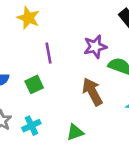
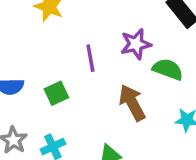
purple line: (48, 53) -> (90, 58), moved

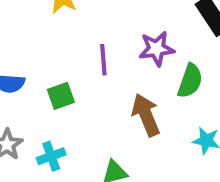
green semicircle: (168, 69) -> (190, 81), turned 84

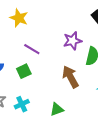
purple line: (103, 60) -> (32, 49), moved, turned -49

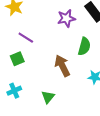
purple star: (72, 41) -> (66, 18), moved
green triangle: (57, 109) -> (48, 97), turned -32

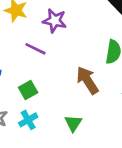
purple star: (66, 18) -> (55, 21), moved, turned 30
green square: (17, 59) -> (28, 90), moved

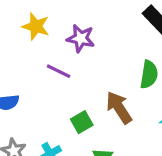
green square: (28, 90) -> (82, 122), moved

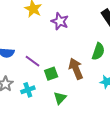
purple line: (59, 71) -> (32, 61), moved

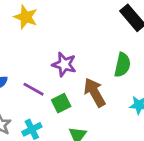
purple star: (60, 21) -> (64, 64), moved

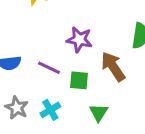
green square: (61, 103) -> (79, 80), turned 36

